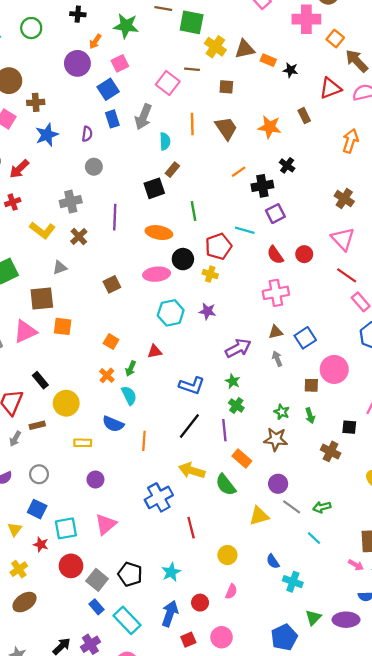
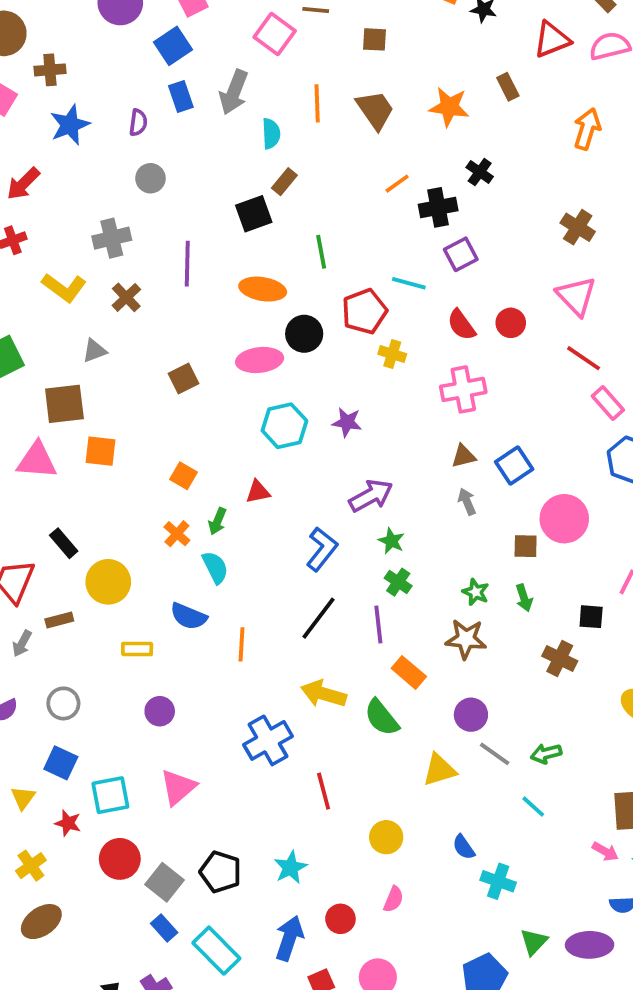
yellow cross: (210, 274) -> (392, 354), moved
pink triangle: (25, 332) -> (37, 461), turned 30
purple arrow: (238, 348) -> (371, 496), moved
blue L-shape: (192, 386) -> (322, 549), turned -70

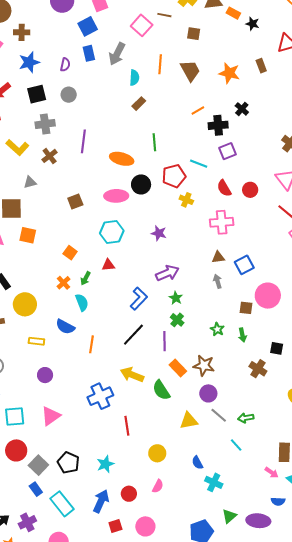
black square: (254, 214) -> (37, 94), moved
cyan hexagon: (284, 426) -> (112, 232), moved
brown star: (466, 639) -> (204, 366), moved

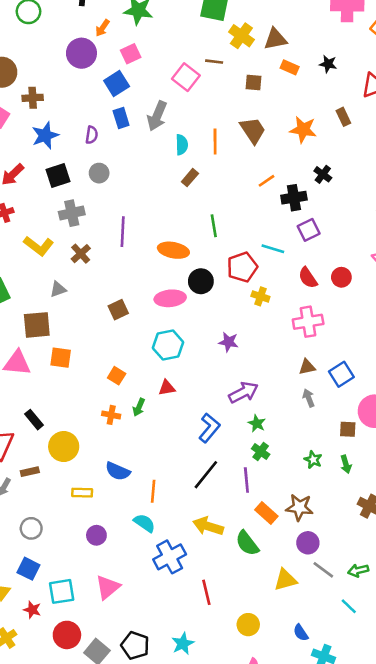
orange rectangle: (233, 13) -> (290, 67), moved
orange line: (160, 64) -> (215, 142), moved
orange cross: (64, 283) -> (111, 415), turned -32
cyan semicircle: (82, 302) -> (144, 523), moved, turned -30

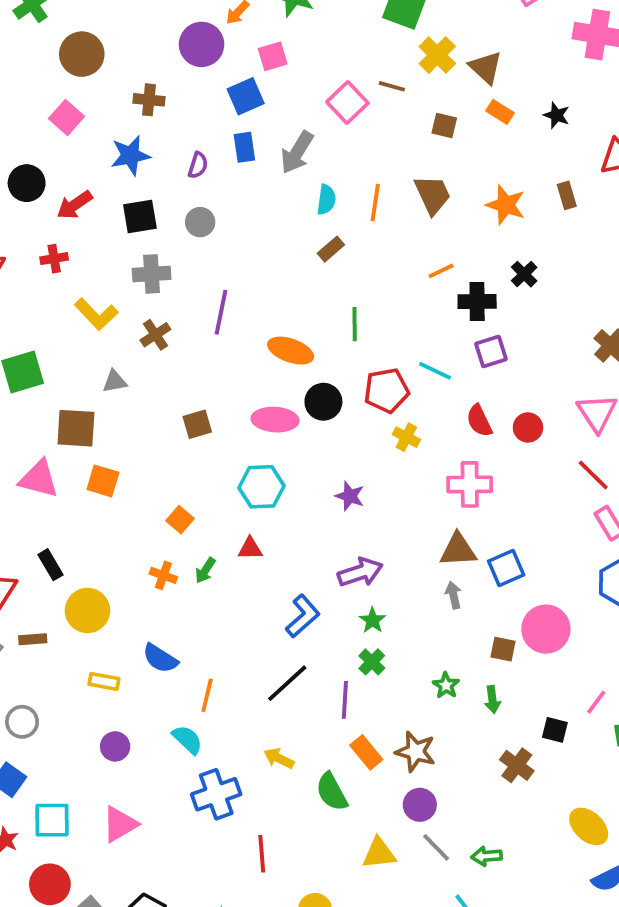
brown triangle: (275, 39) -> (486, 67), turned 45
brown cross: (33, 98) -> (149, 100), moved
brown triangle: (307, 367) -> (458, 550), size x1.5
yellow arrow: (208, 526) -> (279, 758), size x0.7

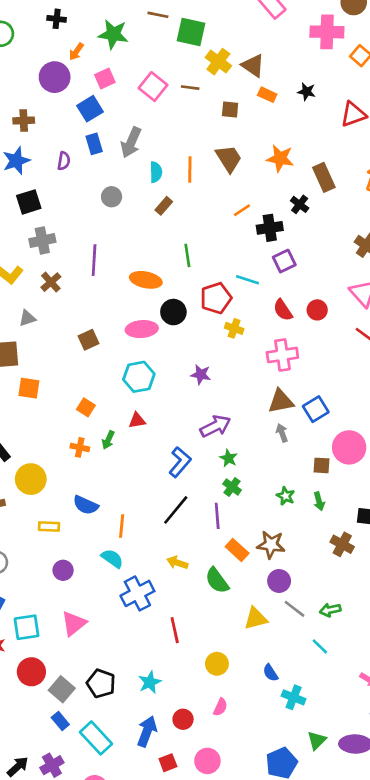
pink square: (347, 102) -> (153, 87), moved
brown rectangle: (567, 195) -> (324, 177), moved, size x1.5
gray circle: (200, 222) -> (112, 197), moved

